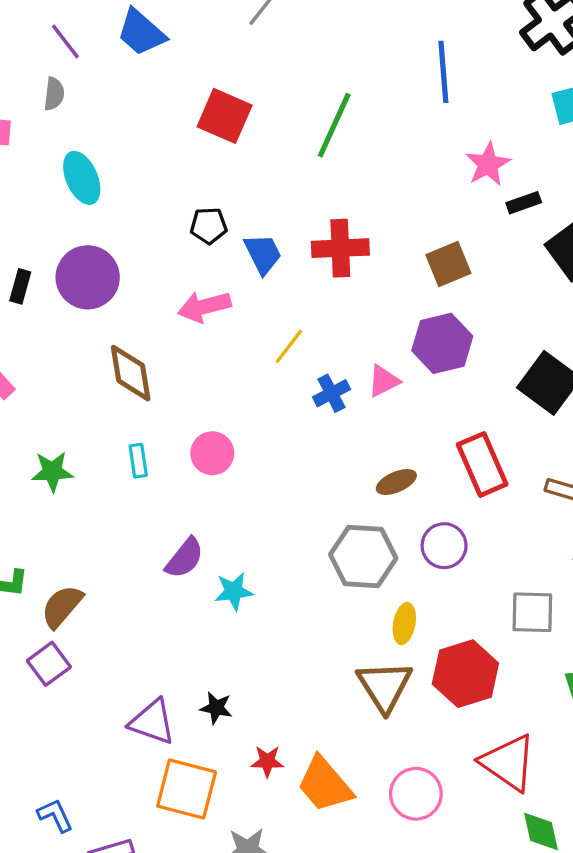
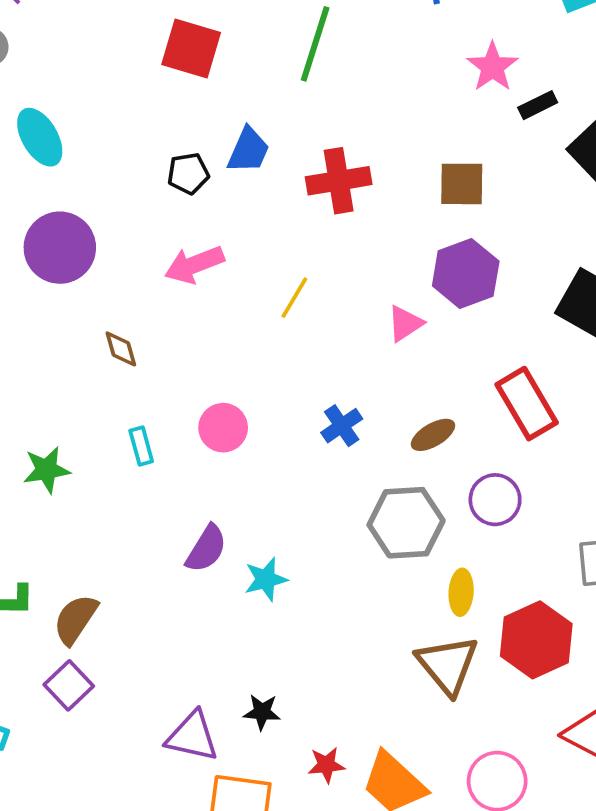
blue trapezoid: (263, 254) -> (248, 150), moved, turned 57
brown square: (448, 264) -> (462, 184), turned 30
brown diamond: (131, 373) -> (121, 349), size x0.6
blue cross: (331, 393) -> (342, 426), moved

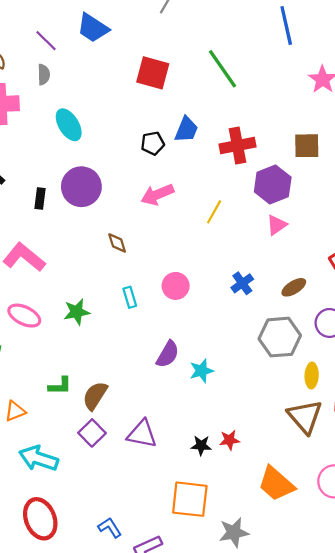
green line: (315, 44) -> (222, 69), turned -51
purple hexagon: (466, 273) -> (273, 184), moved
purple triangle: (192, 736) -> (142, 434), moved
red star: (326, 765) -> (229, 440), moved

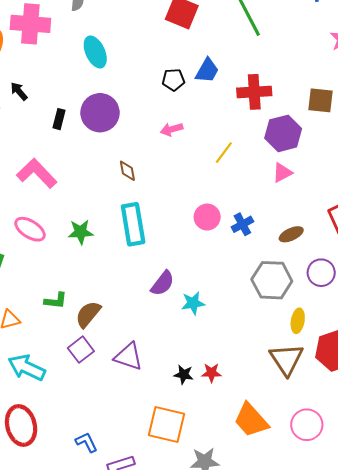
pink arrow: (157, 195) -> (172, 129), size x0.7
pink circle: (176, 286) -> (207, 217), moved
cyan rectangle: (130, 297) -> (133, 224), size x2.0

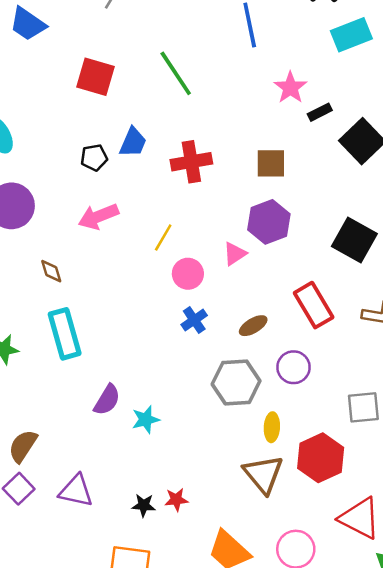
pink arrow: (172, 129) -> (98, 216), size x1.5
purple hexagon: (283, 133) -> (269, 222), moved
pink circle: (207, 217) -> (188, 274), moved

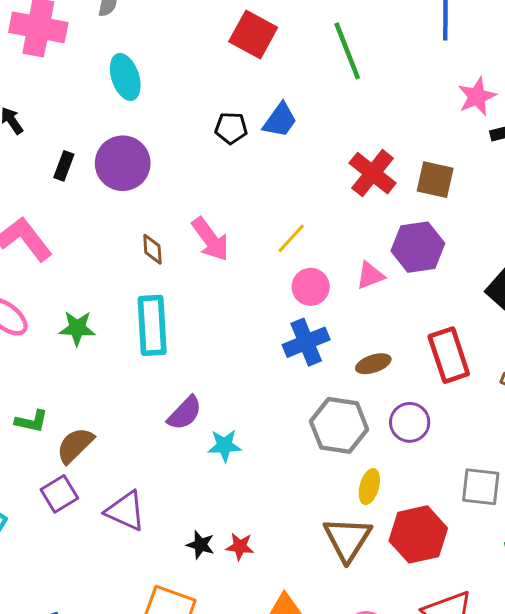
red cross: (191, 162) -> (373, 173), moved, turned 36
pink arrow: (98, 216) -> (210, 239), moved, turned -117
blue cross: (194, 320) -> (306, 342), size x1.4

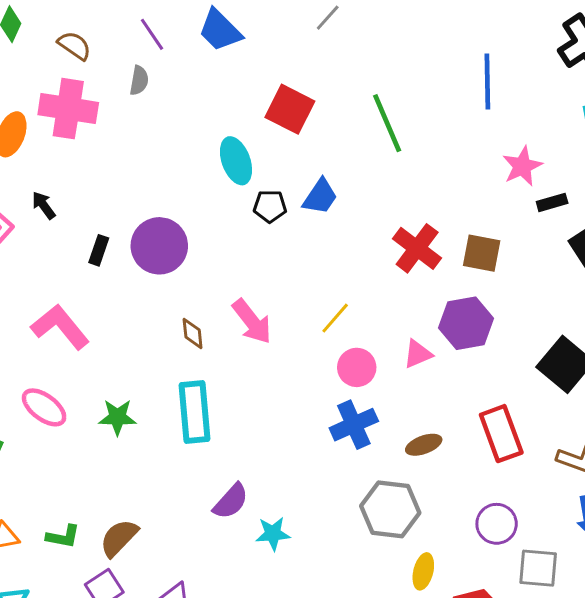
cyan ellipse: (125, 77) -> (236, 161), moved
green L-shape: (32, 421) -> (63, 537), moved
purple circle: (410, 422) -> (497, 524), moved

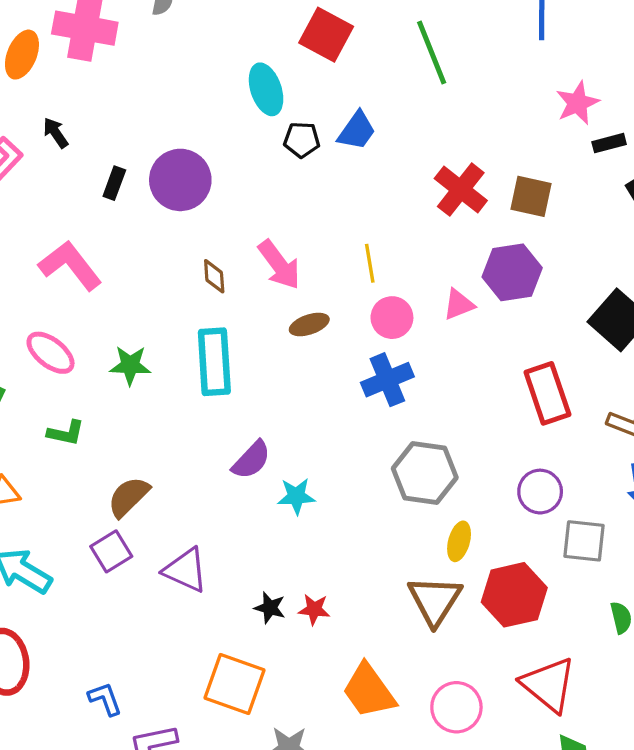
yellow line: (335, 318) -> (370, 263), turned -52
brown ellipse: (424, 445) -> (309, 325), moved
green L-shape: (63, 537) -> (66, 433), moved

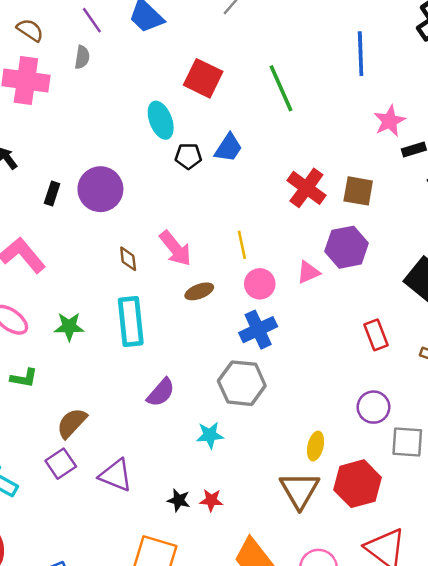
red rectangle: (547, 393) -> (376, 335), size x0.7
gray hexagon: (425, 473) -> (242, 383), moved
cyan star: (296, 496) -> (210, 435), moved

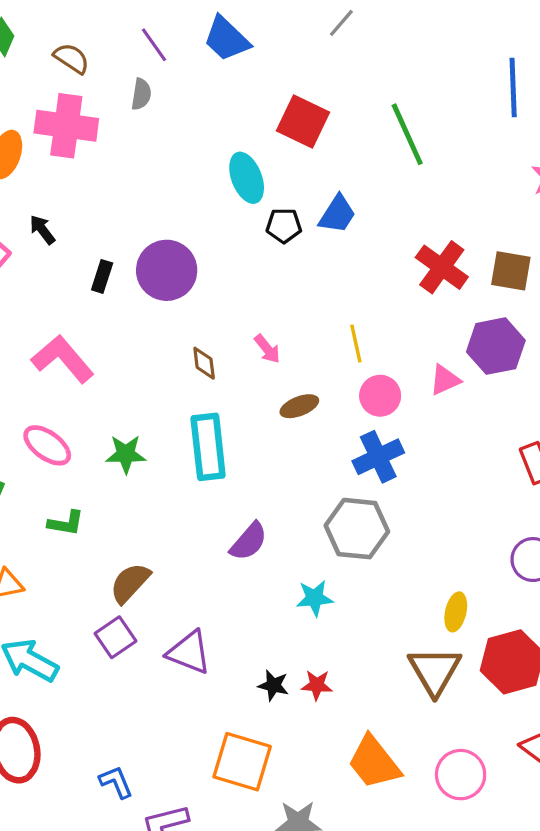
pink arrow: (175, 248) -> (267, 349), size x0.6

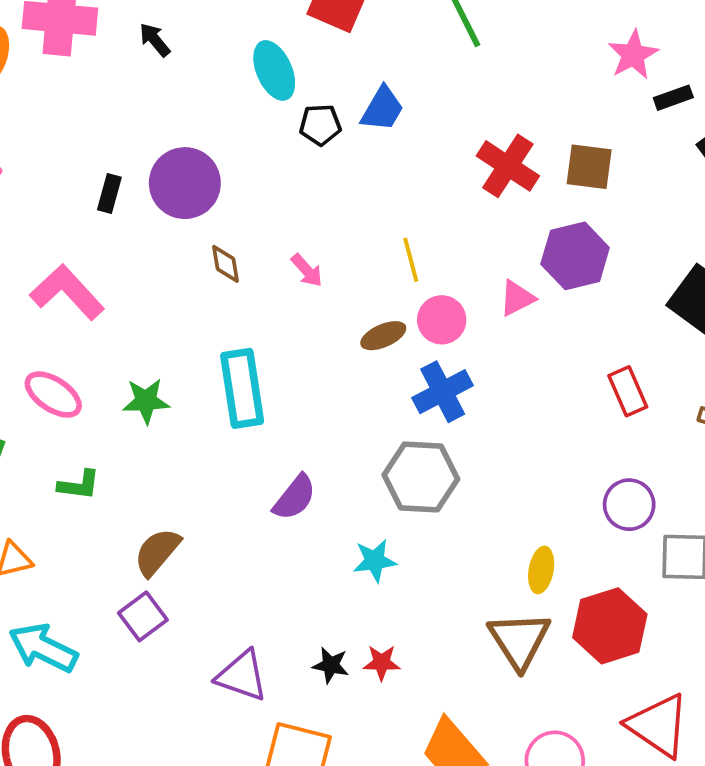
black arrow: (42, 230) -> (155, 40), moved
brown diamond: (204, 363) -> (226, 264), moved
brown ellipse: (299, 406) -> (383, 336), moved
purple triangle: (189, 652) -> (242, 676), moved

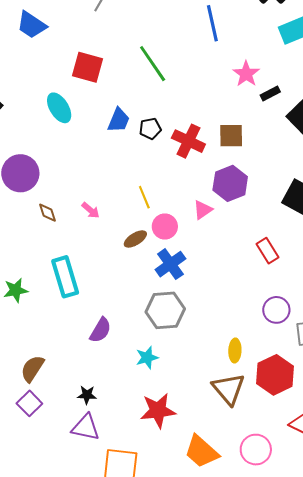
black pentagon: (320, 125) -> (150, 129), moved
red star: (382, 663) -> (158, 411), size x1.8
black star: (331, 665) -> (87, 395), moved

